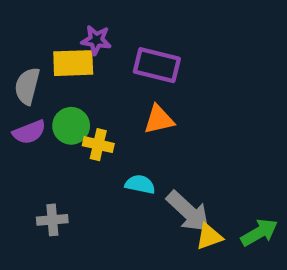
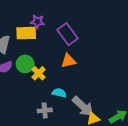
purple rectangle: (157, 65) -> (67, 34), turned 40
yellow cross: (98, 145) -> (39, 73), turned 32
gray cross: (52, 220) -> (45, 110), moved

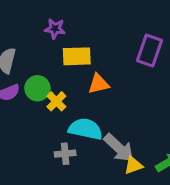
yellow rectangle: (26, 33) -> (77, 56), moved
purple rectangle: (67, 34) -> (149, 50), moved, turned 55
cyan semicircle: (59, 93) -> (85, 129), size x1.6

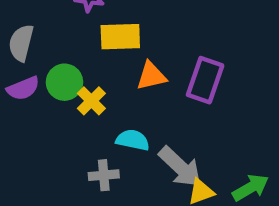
purple rectangle: (149, 50) -> (205, 80), moved
cyan semicircle: (85, 129) -> (133, 140), size x0.7

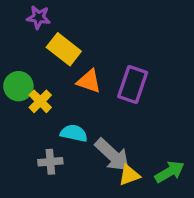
yellow rectangle: (120, 37) -> (64, 49), turned 40
orange triangle: (151, 76) -> (89, 81), turned 32

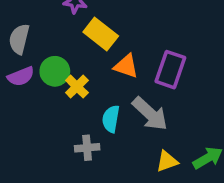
cyan semicircle: (74, 133) -> (111, 119), turned -92
gray arrow: (112, 155) -> (150, 114), moved

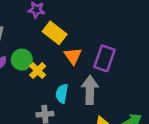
orange triangle: (126, 66) -> (73, 56), turned 36
gray arrow: (150, 114) -> (90, 90), turned -132

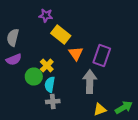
green circle: (22, 60) -> (34, 76), moved
cyan semicircle: (62, 94) -> (50, 84), moved

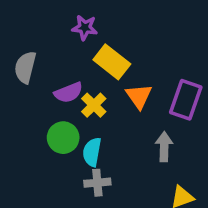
purple semicircle: (14, 60) -> (69, 93), moved
yellow cross: (47, 66) -> (94, 105), moved
gray arrow: (90, 82) -> (164, 147), size x0.7

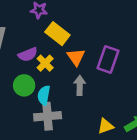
gray arrow: (164, 147) -> (80, 85), moved
gray cross: (97, 183) -> (48, 116), size x1.5

